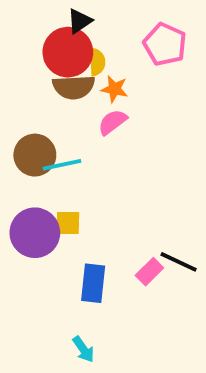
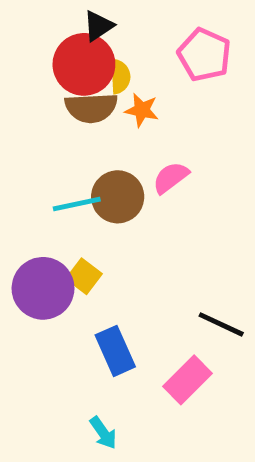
pink semicircle: (113, 122) -> (171, 178), moved
brown circle: (35, 155) -> (118, 197), moved
yellow square: (68, 223) -> (84, 276), turned 36
pink rectangle: (149, 272) -> (187, 380), moved, size x1.4
blue rectangle: (93, 283) -> (115, 351), turned -30

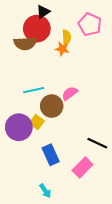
yellow semicircle: (120, 76) -> (67, 37), moved
brown semicircle: (91, 108) -> (25, 43), moved
pink semicircle: (171, 178) -> (70, 93), moved
brown circle: (118, 197) -> (52, 106), moved

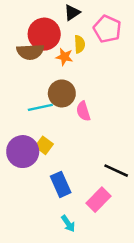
black triangle: (43, 12) -> (72, 13), moved
orange star: (62, 49) -> (64, 57), moved
pink semicircle: (70, 93) -> (83, 111), turned -70
brown circle: (52, 106) -> (62, 93), moved
cyan arrow: (45, 191) -> (68, 224), moved

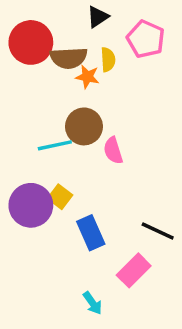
red circle: (44, 34) -> (31, 42), moved
brown semicircle: (30, 52) -> (69, 58), moved
blue rectangle: (61, 184) -> (91, 233), moved

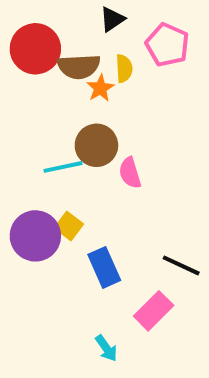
orange star: (87, 77) -> (100, 88), turned 30

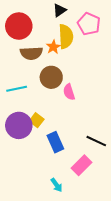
brown semicircle: (79, 66) -> (31, 53), moved
yellow semicircle: (124, 68) -> (66, 36), size x1.6
cyan line: (63, 167) -> (17, 89), moved

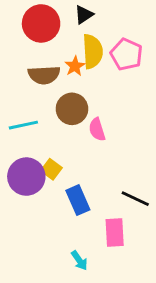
pink pentagon: (89, 24) -> (126, 54), moved
red circle: (19, 26) -> (41, 23), moved
pink rectangle: (82, 165) -> (115, 232), turned -48

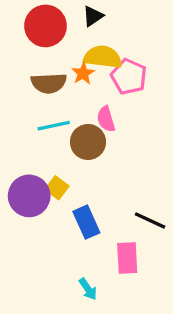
yellow semicircle: (93, 51) -> (103, 57), turned -80
pink pentagon: (126, 54) -> (129, 77), moved
brown circle: (72, 109) -> (88, 142), moved
cyan line: (23, 125) -> (54, 126), moved
pink semicircle: (97, 129) -> (106, 119), moved

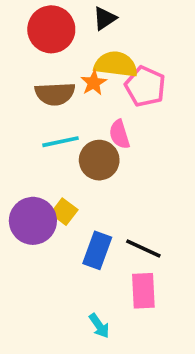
black line: (150, 220) -> (143, 248), moved
blue rectangle: (86, 222) -> (97, 250), turned 44

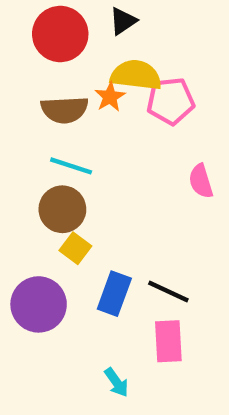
pink pentagon: (145, 86) -> (171, 101), turned -30
pink semicircle: (119, 134) -> (201, 181), moved
cyan line: (61, 142) -> (71, 166), turned 30
brown circle: (99, 160) -> (62, 209), moved
purple circle: (33, 221) -> (39, 304), moved

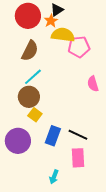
orange star: (110, 97) -> (51, 21), moved
brown semicircle: (65, 110) -> (30, 51), turned -60
cyan line: (71, 166) -> (33, 77), turned -60
cyan arrow: (116, 382) -> (54, 177), turned 56

